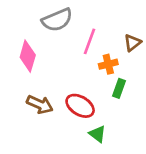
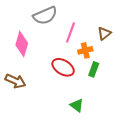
brown arrow: (40, 104) -> (15, 81), moved
red ellipse: (80, 106) -> (63, 67), moved

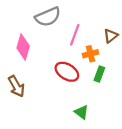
brown arrow: (15, 81) -> (16, 86), turned 36

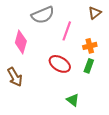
brown triangle: (111, 36) -> (95, 13), moved
orange cross: (90, 54) -> (90, 46), moved

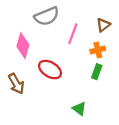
brown triangle: (95, 13) -> (103, 25), moved
red ellipse: (60, 64) -> (50, 70), moved

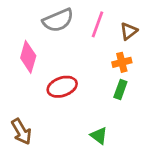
pink line: (73, 34) -> (97, 24), moved
red ellipse: (50, 70) -> (62, 87), turned -50
brown arrow: (16, 84) -> (21, 132), moved

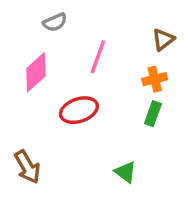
gray semicircle: (58, 20) -> (55, 22), moved, size x0.6
pink line: (97, 24) -> (98, 57), moved
pink diamond: (28, 57) -> (36, 72), turned 32

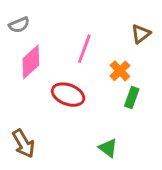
gray semicircle: (55, 22) -> (19, 25), moved
orange cross: (155, 79) -> (120, 71), moved, turned -30
red ellipse: (79, 110) -> (68, 95), turned 40

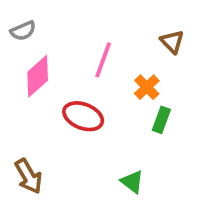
brown triangle: (141, 34) -> (172, 42), turned -36

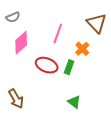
brown triangle: (172, 42) -> (97, 23), size x1.5
green rectangle: (161, 120) -> (69, 67), moved

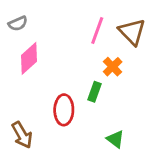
pink line: (58, 33) -> (97, 30), moved
red ellipse: (47, 65) -> (64, 110), moved, turned 70
green triangle: (74, 102) -> (115, 139), moved

